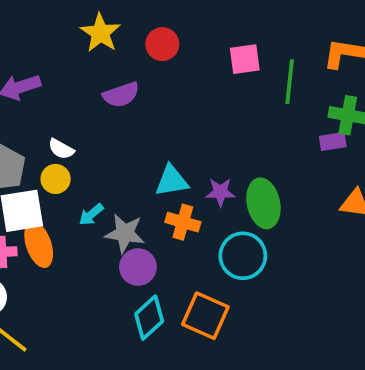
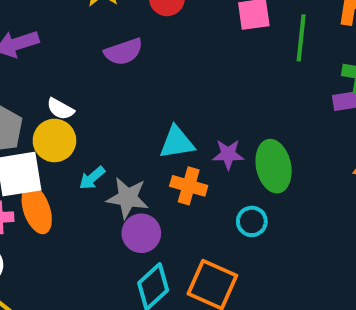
yellow circle: (56, 179) -> (54, 140), size x1.4
cyan circle: (243, 256) -> (252, 221), size x0.6

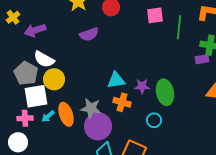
white semicircle: (60, 109) -> (44, 59), moved, size x1.5
cyan arrow: (92, 178) -> (48, 116), moved
orange ellipse: (37, 210) -> (66, 114), moved
purple circle: (141, 233) -> (98, 126), size x1.4

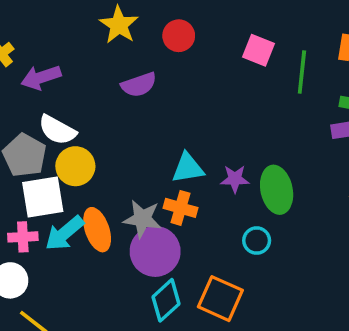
pink square: (155, 15) -> (258, 50), turned 30
orange cross: (122, 102) -> (180, 208), moved
cyan arrow: (48, 116) -> (64, 233), size x1.6

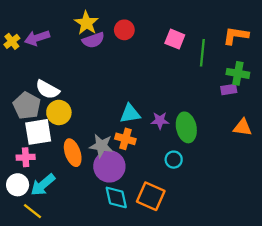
purple arrow: (41, 77) -> (37, 38), moved
purple semicircle: (139, 85) -> (93, 40), moved
cyan arrow: (64, 233) -> (43, 185), moved
cyan diamond: (166, 300) -> (116, 197), turned -60

